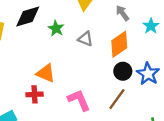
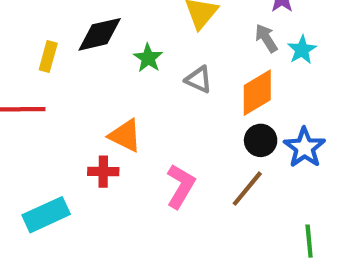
cyan star: (151, 26) -> (302, 50), moved
pink L-shape: (79, 100) -> (181, 186), turned 50

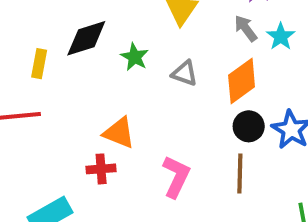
brown line: (247, 189) -> (240, 173), turned -33

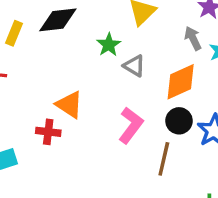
green star: (135, 57) -> (109, 45), moved
pink L-shape: (176, 177) -> (131, 125), moved

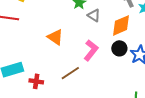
red cross: (48, 132) -> (36, 81), moved
brown line: (164, 159) -> (70, 73), moved, turned 42

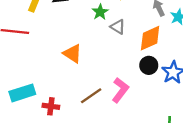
pink L-shape: (91, 50) -> (120, 90), moved

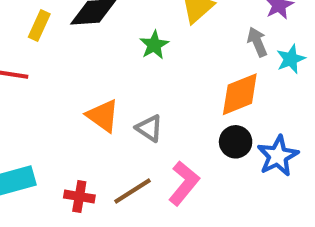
gray triangle: (118, 27) -> (149, 128), moved
red cross: (51, 106) -> (79, 197), moved

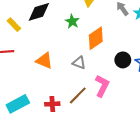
yellow rectangle: (39, 25) -> (14, 25), turned -56
orange diamond: (240, 94) -> (96, 38), moved
orange triangle: (103, 116) -> (44, 61), moved

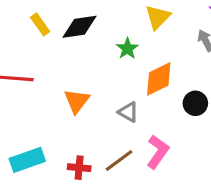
yellow rectangle: (14, 25) -> (40, 24), moved
black circle: (123, 60) -> (195, 103), moved
orange triangle: (44, 61) -> (77, 101), turned 36

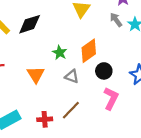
green star: (127, 49) -> (60, 53), moved
black circle: (195, 103) -> (104, 71), moved
pink L-shape: (158, 152) -> (111, 98), moved

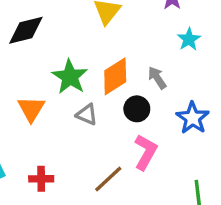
gray arrow: (116, 20) -> (157, 78), moved
green star: (60, 53) -> (70, 77), size x1.5
brown line: (71, 110) -> (108, 179), moved

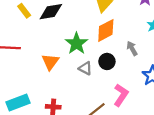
orange diamond: (115, 76) -> (106, 30), moved
black circle: (137, 109) -> (107, 61), moved

